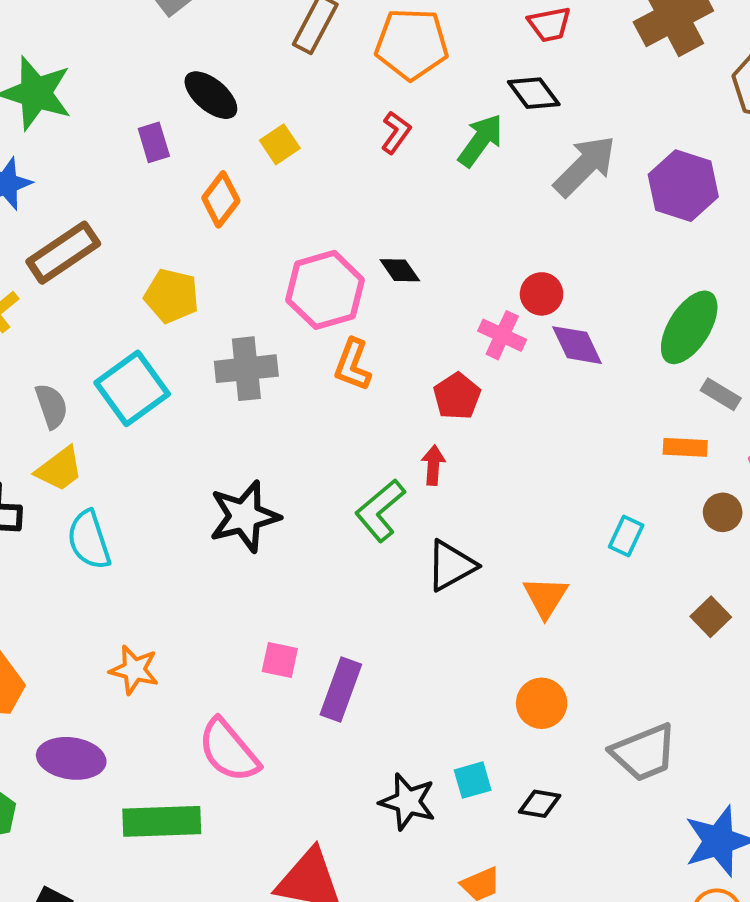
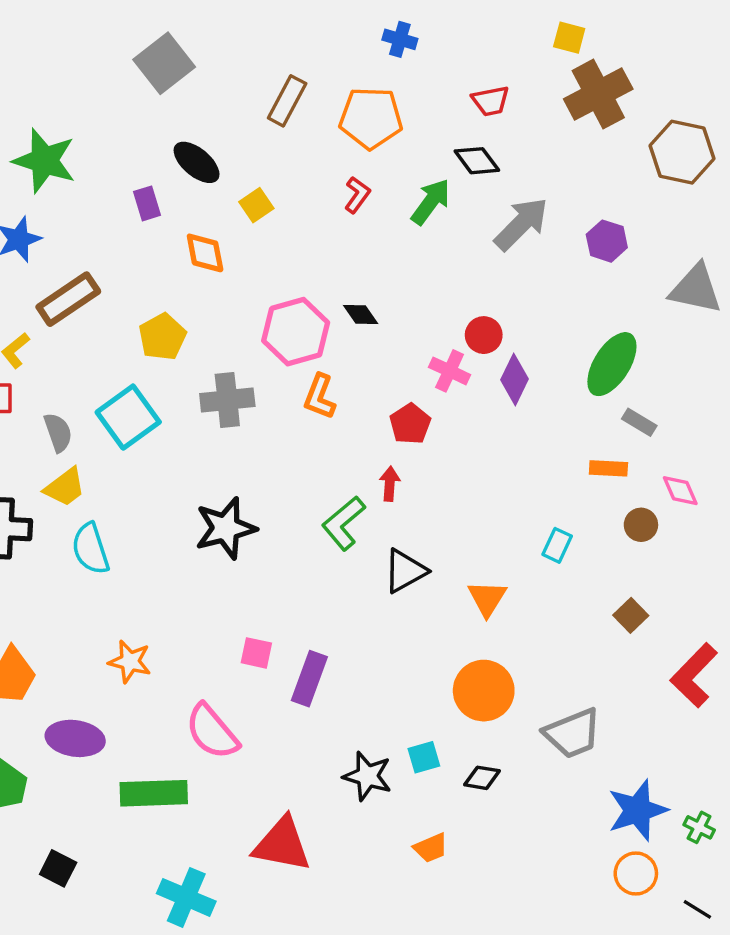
purple hexagon: (683, 186) -> (607, 241), size x0.7
orange diamond: (221, 199) -> (205, 253), turned -48
yellow pentagon: (172, 296) -> (162, 337), turned 30
purple diamond: (577, 345) -> (514, 379), turned 51
orange circle: (542, 703) -> (484, 691), size x1.4

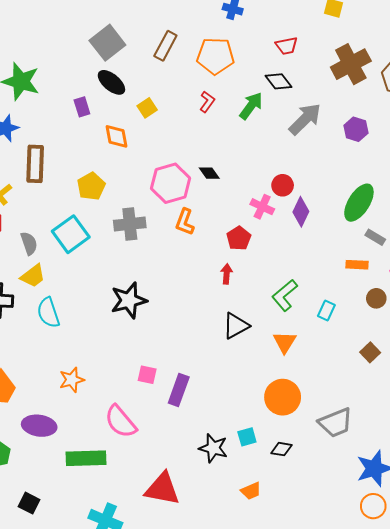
gray square: (164, 63) -> (107, 43), moved
brown cross: (598, 94) -> (351, 64), moved
brown rectangle: (68, 299) -> (35, 164), turned -54
green L-shape: (344, 523) -> (285, 295), moved
orange star: (130, 662) -> (72, 380), turned -30

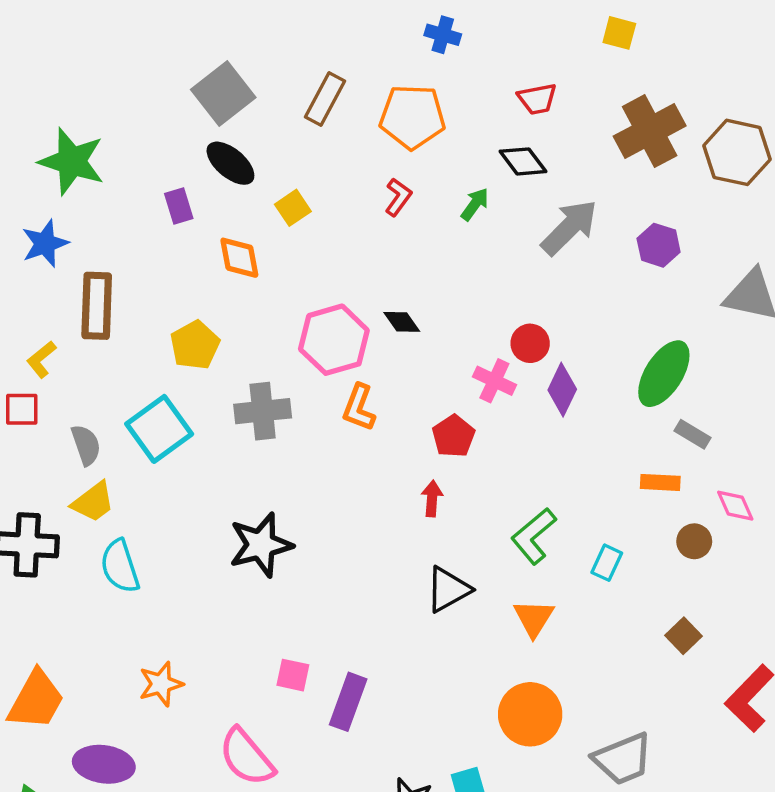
green arrow: (251, 106) -> (475, 204), size x0.7

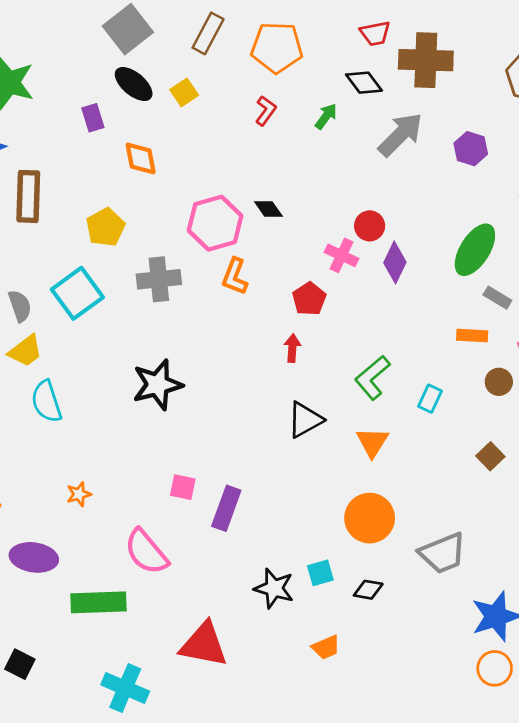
brown cross: (650, 131) -> (426, 60), moved, turned 30
yellow square: (293, 208) -> (184, 92), moved
orange star: (161, 684) -> (79, 494), size x0.7

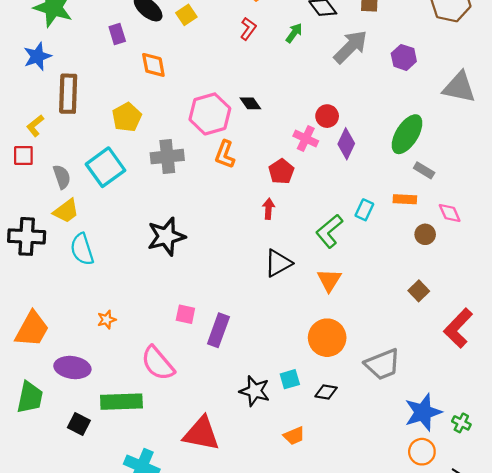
cyan rectangle: (430, 399) -> (364, 210), moved
black square: (20, 664) -> (79, 424), moved

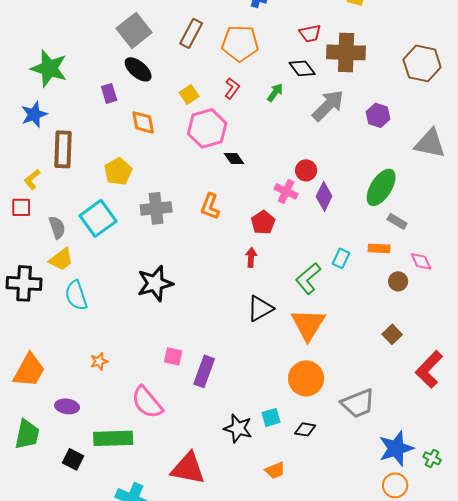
yellow square: (186, 15) -> (189, 94), moved
pink hexagon: (210, 114) -> (207, 128), moved
orange triangle: (329, 280) -> (308, 324), size x1.5
purple ellipse: (72, 368) -> (67, 406), size x0.7

